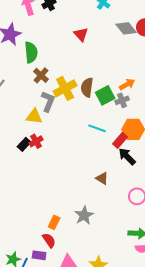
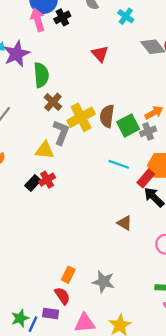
gray star: (84, 215) -> (103, 282), moved, turned -30

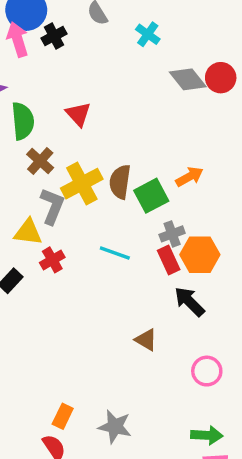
red triangle: (100, 54) -> (78, 114), moved
gray cross: (148, 131) -> (172, 234), moved
cyan line: (119, 164) -> (115, 253), moved
red rectangle: (146, 178) -> (169, 260), moved, turned -66
red cross: (47, 180) -> (52, 260), moved

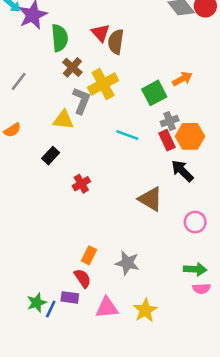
brown semicircle: (120, 182) -> (116, 42), moved
red cross: (52, 260) -> (81, 184), moved
brown triangle: (146, 340) -> (150, 199), size x1.5

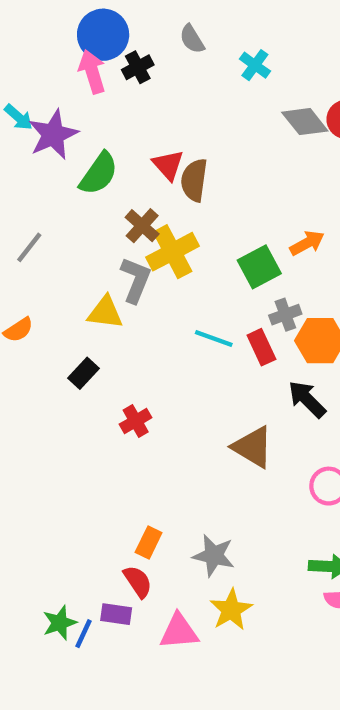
green semicircle: (60, 38) -> (99, 174), turned 40
brown cross: (72, 67) -> (142, 226), moved
red rectangle: (167, 140) -> (261, 347), moved
yellow star: (145, 310) -> (231, 610), moved

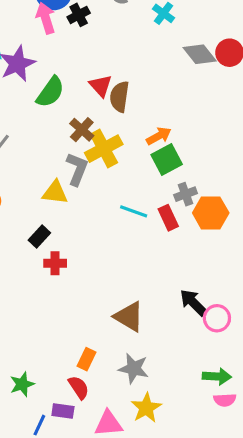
orange arrow: (307, 243) -> (159, 136), moved
black arrow: (307, 399) -> (193, 303), moved
red cross: (136, 421) -> (55, 263), moved, turned 30
brown triangle: (253, 447) -> (129, 317), moved
green star: (60, 623) -> (22, 384), moved

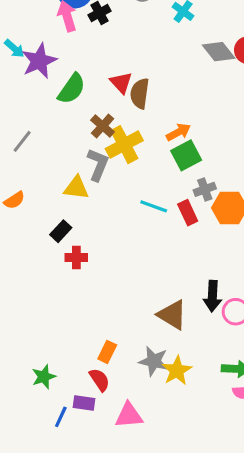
black arrow: (193, 303) -> (212, 296), turned -132
brown triangle: (129, 317) -> (172, 315), moved
yellow star: (146, 408) -> (177, 370), moved

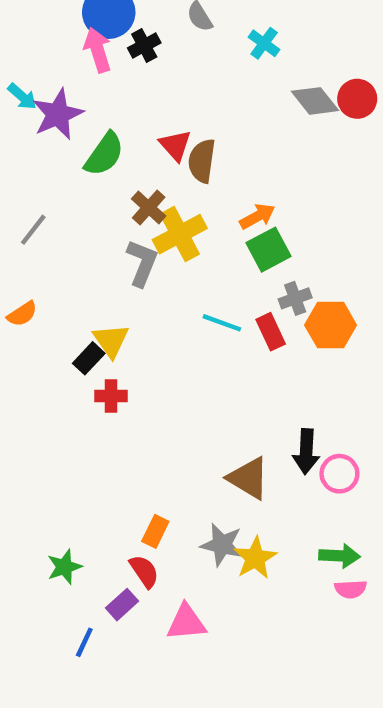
yellow triangle: (76, 188) -> (111, 341), moved, turned 48
purple rectangle: (84, 403) -> (122, 605), turned -50
blue line: (61, 417) -> (84, 642), moved

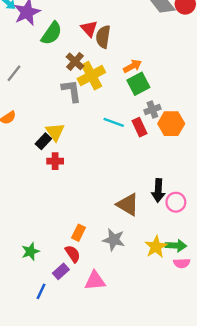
gray L-shape: (142, 263) -> (71, 91), turned -30
yellow star: (255, 558) -> (156, 247), moved

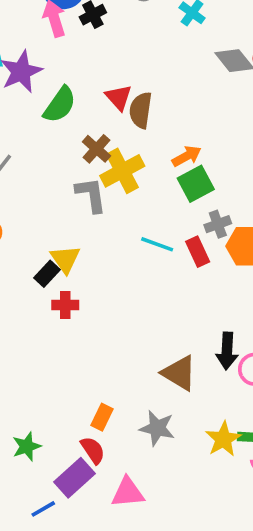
purple rectangle: (61, 271) -> (74, 478), size x1.5
blue line: (41, 291) -> (43, 509), turned 35

